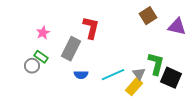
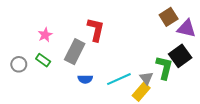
brown square: (148, 16) -> (169, 17), moved
gray circle: (32, 66) -> (19, 64), moved
black square: (171, 78) -> (180, 56), moved, turned 30

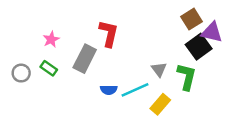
black square: (180, 56) -> (199, 47), moved
gray triangle: (146, 78) -> (159, 69), moved
blue semicircle: (85, 79) -> (109, 90), moved

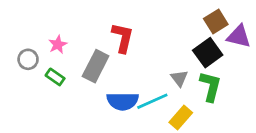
black square: (199, 47) -> (208, 53), moved
gray circle: (21, 73) -> (28, 59), moved
blue semicircle: (109, 90) -> (123, 101), size x1.6

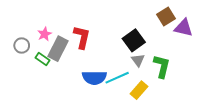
red L-shape: (123, 38) -> (82, 37), moved
black square: (208, 53) -> (134, 40), moved
gray rectangle: (96, 66) -> (58, 49), moved

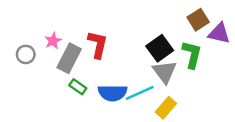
green rectangle: (42, 59) -> (78, 87), moved
gray triangle: (138, 60) -> (165, 72), size x1.5
green L-shape: (162, 66) -> (192, 54), moved

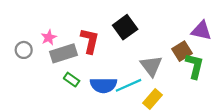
brown square: (198, 20) -> (182, 51), moved
black square: (160, 48) -> (125, 27), moved
green L-shape: (192, 54) -> (195, 66), moved
gray rectangle: (69, 58) -> (64, 53), turned 45

